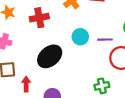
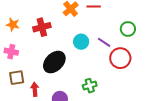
purple line: (105, 40) -> (104, 42), turned 40
green cross: (102, 86) -> (90, 86), moved

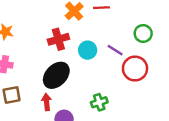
red cross: (42, 27) -> (58, 39), moved
red arrow: (35, 89) -> (47, 102), moved

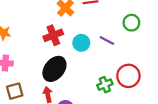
red circle: (135, 69) -> (128, 76), moved
green cross: (99, 102) -> (105, 85), moved

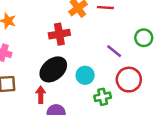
cyan circle: (81, 43) -> (85, 75), moved
red circle: (128, 76) -> (129, 80), moved

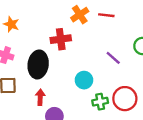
black ellipse: (53, 69) -> (38, 64), moved, turned -45
red circle: (129, 80) -> (125, 99), moved

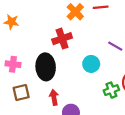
orange star: (11, 24) -> (11, 22), moved
cyan circle: (84, 80) -> (91, 64), moved

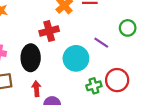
cyan circle: (91, 64) -> (76, 58), size x1.5

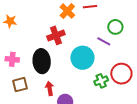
green circle: (128, 28) -> (115, 27), moved

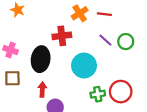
purple line: (104, 41) -> (105, 40), moved

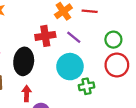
purple line: (105, 40) -> (74, 37), moved
red circle: (121, 92) -> (117, 65), moved
green cross: (98, 94) -> (87, 86), moved

